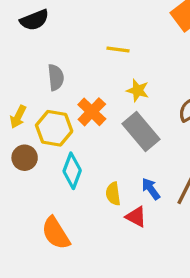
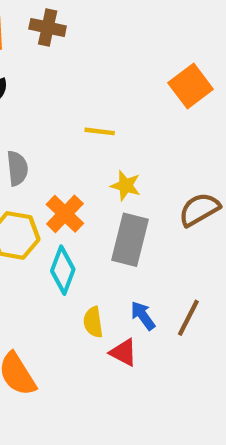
gray rectangle: (141, 131) -> (130, 240), turned 54
cyan diamond: (72, 171) -> (63, 270), moved

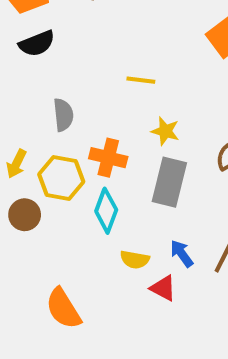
orange cross: (65, 214) -> (108, 158), turned -30
yellow semicircle: (93, 322) -> (135, 260), turned -72

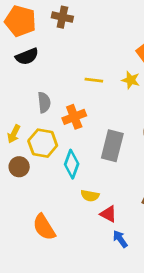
yellow star: (165, 131) -> (131, 80), moved
orange cross: (108, 158) -> (74, 117), moved, turned -35
blue arrow: (182, 253) -> (120, 239), moved

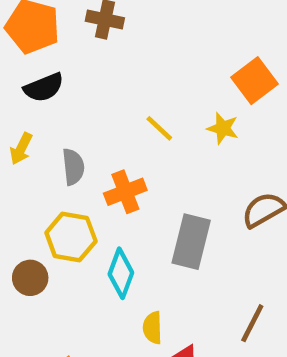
yellow line: (94, 80) -> (159, 128), turned 36
yellow arrow: (14, 134) -> (21, 149), moved
yellow semicircle: (90, 196) -> (153, 328), turned 78

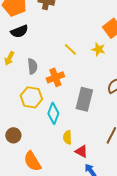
brown circle: (30, 278) -> (13, 135), moved

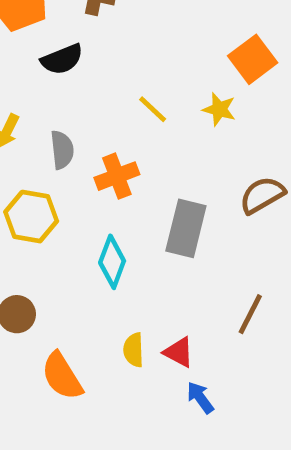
black semicircle: (19, 31) -> (62, 59), moved
yellow hexagon: (31, 97) -> (31, 217), moved
yellow semicircle: (67, 137) -> (134, 350), moved

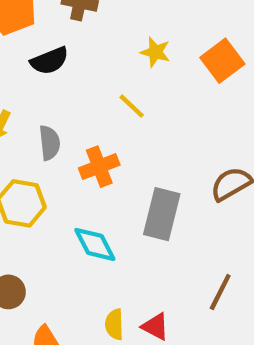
yellow star: (219, 109) -> (155, 52), moved
cyan diamond: (112, 262) -> (95, 244), turned -48

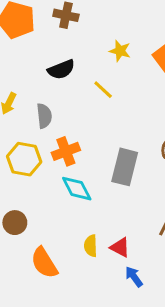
black semicircle: (49, 61) -> (61, 69), moved
orange cross: (99, 167) -> (66, 151), moved

